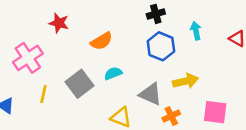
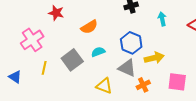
blue hexagon: (161, 46) -> (131, 43), moved

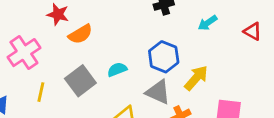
cyan arrow: (162, 19) -> (207, 23), turned -112
orange semicircle: (89, 27) -> (80, 34), moved
yellow arrow: (154, 58) -> (196, 78), turned -36

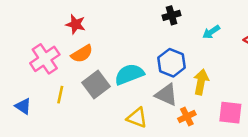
orange semicircle: (80, 34) -> (82, 54), moved
cyan semicircle: (117, 69) -> (129, 74), size x1.6
yellow arrow: (196, 78) -> (201, 82), turned -30

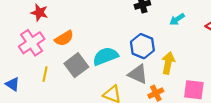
red star: (76, 24) -> (39, 13), moved

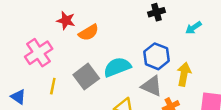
red star: (39, 13) -> (66, 21), moved
orange semicircle: (64, 38) -> (89, 32), moved

